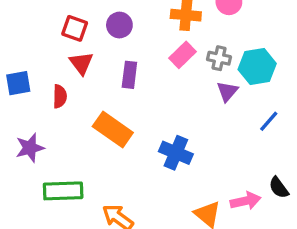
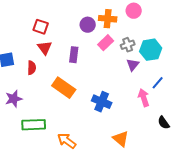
purple circle: (119, 25) -> (88, 25), moved
gray cross: (219, 58) -> (128, 45), turned -32
pink arrow: (246, 201) -> (144, 98), moved, turned -96

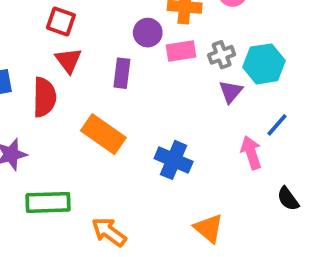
purple circle: (88, 25) -> (148, 33), moved
pink rectangle: (106, 43) -> (181, 51), turned 35
red semicircle: (32, 68) -> (44, 97), size x1.5

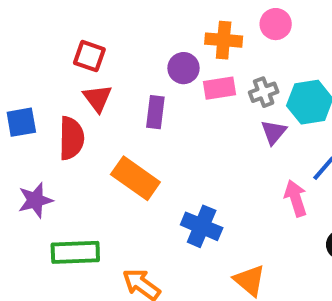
blue cross: (174, 160) -> (202, 226), moved

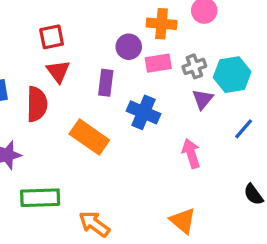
red square: (89, 56) -> (52, 37), turned -30
pink arrow: (296, 198) -> (191, 153), moved
blue cross: (202, 226) -> (143, 112), moved

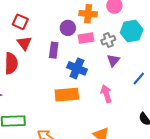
red square: (52, 37) -> (20, 22), turned 35
cyan hexagon: (232, 75) -> (132, 31), moved
orange rectangle: (89, 137) -> (67, 95), moved, turned -40

